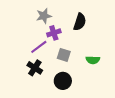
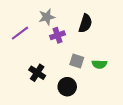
purple line: (39, 47) -> (20, 33), moved
gray square: (64, 55) -> (77, 61), moved

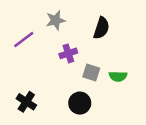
purple cross: (58, 35) -> (68, 53), moved
black cross: (37, 73) -> (26, 102), moved

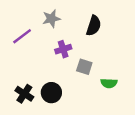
green semicircle: (118, 76) -> (109, 83), moved
black circle: (80, 103) -> (51, 93), moved

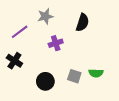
gray square: (84, 67) -> (74, 76), moved
black cross: (24, 94) -> (14, 61), moved

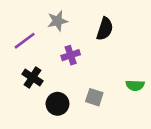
black cross: (14, 61) -> (33, 77), moved
green semicircle: (96, 73) -> (135, 85), moved

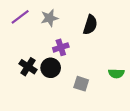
purple line: (25, 41) -> (20, 17), moved
black circle: (57, 104) -> (51, 68), moved

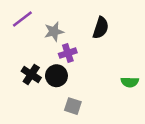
gray star: (49, 18) -> (54, 32), moved
gray square: (81, 84) -> (73, 106), moved

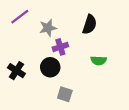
black cross: (31, 74) -> (16, 71), moved
green semicircle: (130, 82) -> (99, 60), moved

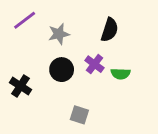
purple cross: (60, 47) -> (94, 64), moved, turned -35
black circle: (50, 67) -> (62, 70), moved

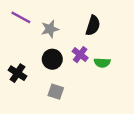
purple line: (25, 20) -> (21, 17), turned 66
gray square: (79, 115) -> (56, 92), moved

